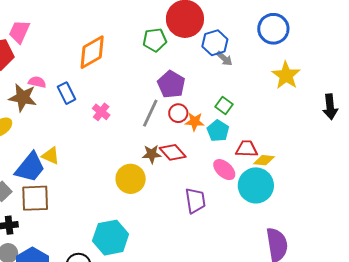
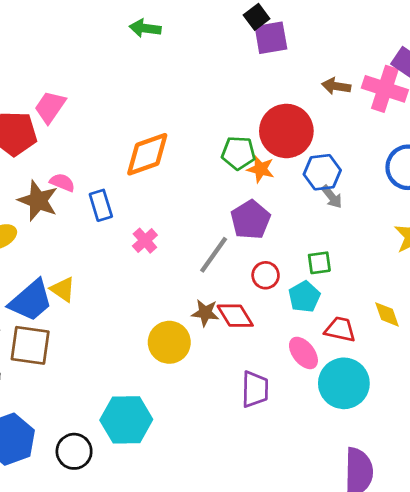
green square: (224, 106) -> (319, 263), turned 36
red circle: (178, 113) -> (266, 275), moved
orange star: (195, 122) -> (261, 169), moved
yellow diamond: (264, 160) -> (387, 314), moved, turned 55

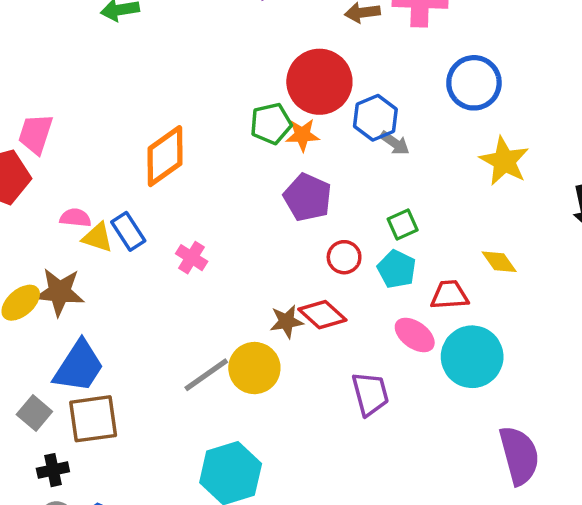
brown star: (38, 201) -> (60, 292), moved
gray line: (214, 255) -> (206, 375), moved, turned 36
yellow triangle: (63, 289) -> (97, 237), moved

